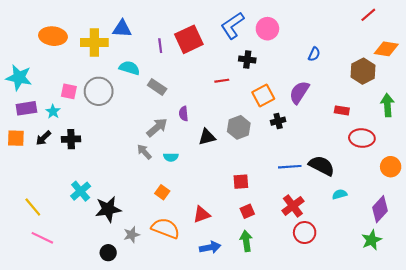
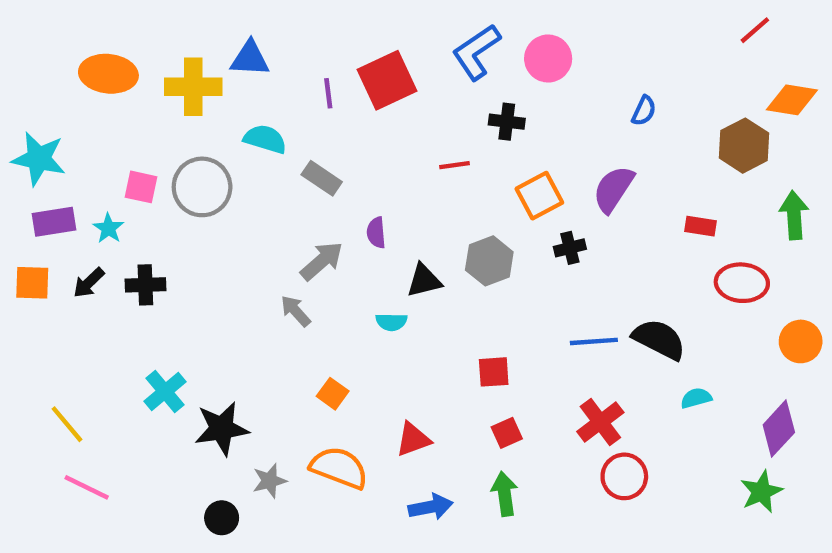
cyan semicircle: (171, 157) -> (391, 322), moved

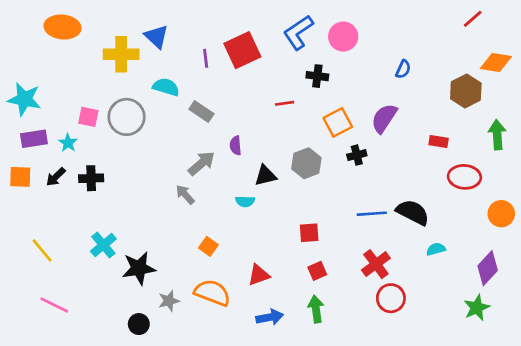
blue triangle: (250, 59) -> (157, 37), turned 40
orange ellipse: (108, 74) -> (63, 27), moved
yellow line: (67, 424) -> (42, 250), moved

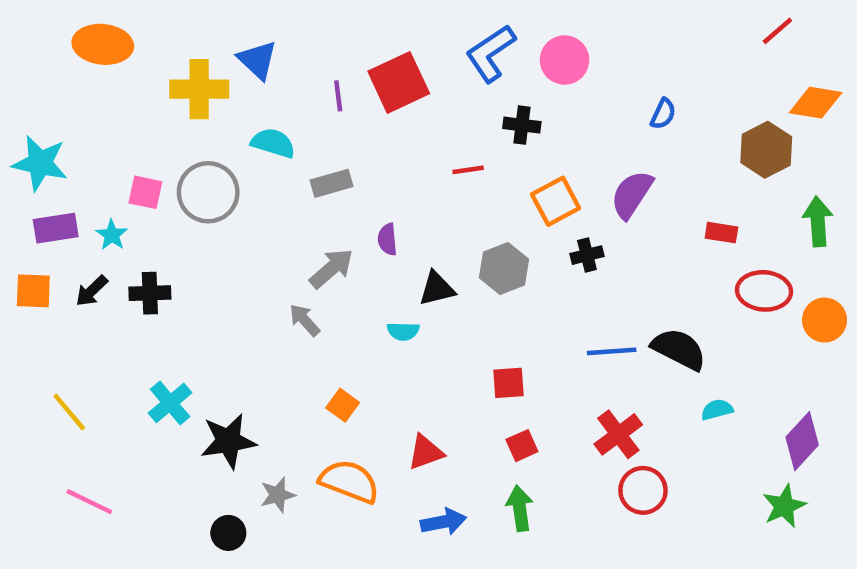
gray rectangle: (201, 111) -> (331, 183), turned -50
orange circle: (501, 214) -> (825, 320), moved

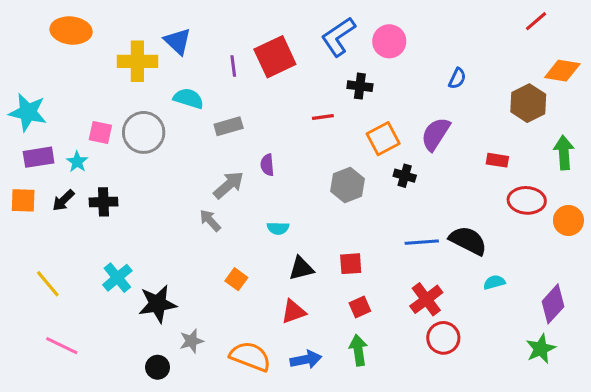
black cross: (587, 255) -> (405, 176), turned 30
black triangle: (437, 289) -> (301, 268), moved
orange semicircle: (349, 481) -> (250, 356), moved

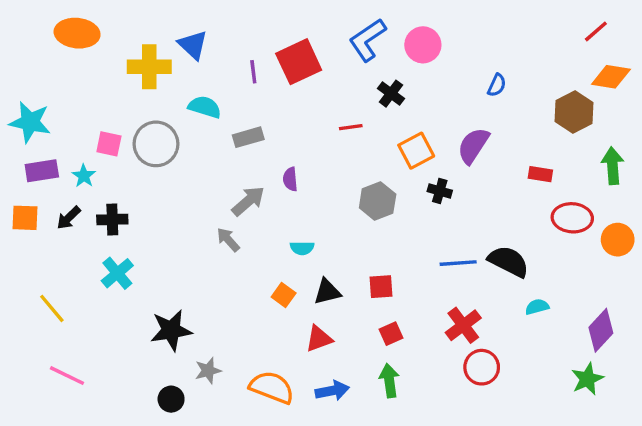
red line: (536, 21) -> (596, 31), moved
black cross: (360, 86) -> (391, 94), turned 30
cyan cross: (117, 278) -> (117, 273), moved
orange square: (236, 279) -> (284, 295), moved

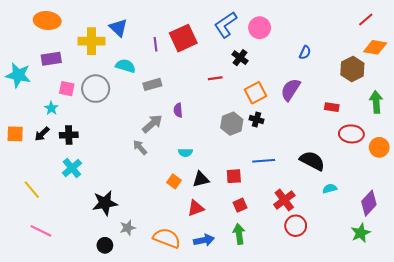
purple rectangle: (42, 171) -> (51, 59), moved
black cross: (440, 191) -> (256, 120), moved
blue line: (458, 263) -> (264, 161), moved

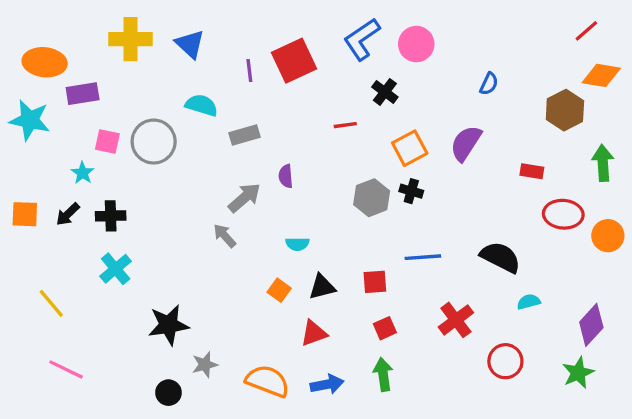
orange ellipse: (47, 21) -> (45, 62), moved
yellow cross: (91, 41) -> (130, 39), moved
red circle: (296, 226) -> (505, 361), moved

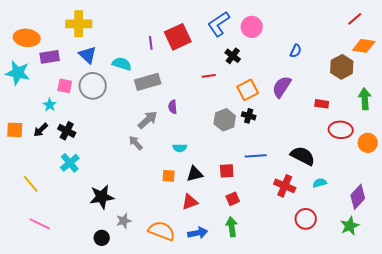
blue triangle: (190, 44) -> (88, 55), moved
gray rectangle: (244, 135) -> (148, 82), size x1.4
black cross: (111, 216) -> (67, 131), turned 30
orange square: (279, 290) -> (169, 176), turned -32
red cross: (456, 320) -> (285, 186), moved, turned -30

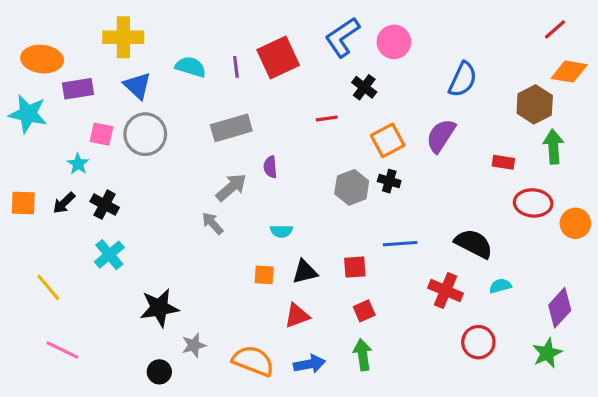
blue semicircle: (296, 51) -> (463, 79), size x1.6
cyan semicircle: (122, 64) -> (191, 67), moved
green arrow: (365, 99) -> (553, 147), moved

